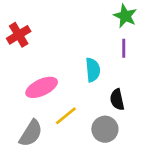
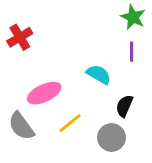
cyan semicircle: (93, 70) -> (99, 74), turned -55
black semicircle: (117, 100) -> (124, 106), turned 35
gray semicircle: (31, 133) -> (21, 126), moved, turned 112

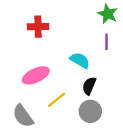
red cross: (20, 37) -> (38, 27), moved, turned 30
black semicircle: (124, 106) -> (89, 86), moved
gray semicircle: (21, 126) -> (23, 116), moved

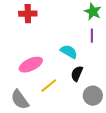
red cross: (38, 27) -> (28, 14), moved
gray circle: (90, 111) -> (93, 96), moved

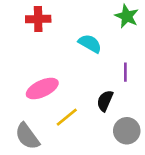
purple line: (92, 36) -> (125, 72), moved
cyan semicircle: (69, 52) -> (90, 44), moved

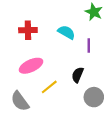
red cross: (38, 19) -> (28, 30), moved
purple line: (125, 72) -> (89, 45), moved

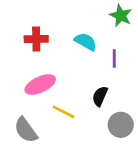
yellow line: (49, 87) -> (64, 112), turned 66

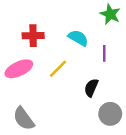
pink ellipse: (40, 85) -> (19, 69), moved
yellow line: (64, 112) -> (58, 69), moved, turned -72

